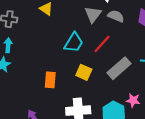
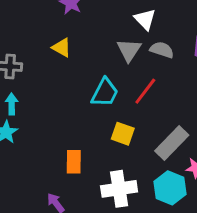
gray rectangle: (119, 68) -> (172, 143), moved
orange rectangle: (50, 80) -> (74, 162), moved

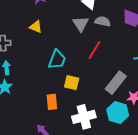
cyan trapezoid: (105, 93) -> (57, 59), moved
yellow square: (123, 134) -> (72, 83), moved

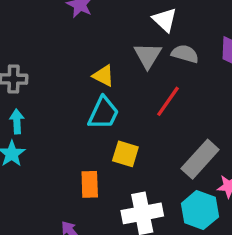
yellow triangle: (36, 27) -> (103, 76), moved

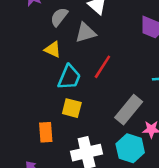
gray semicircle: (185, 54) -> (59, 17), moved, turned -66
gray triangle: (148, 55) -> (86, 33), turned 45
cyan trapezoid: (103, 113) -> (69, 77), moved

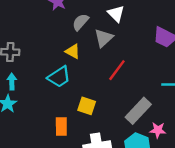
gray triangle: (86, 33) -> (104, 38), turned -30
cyan trapezoid: (69, 77) -> (59, 77), moved, turned 30

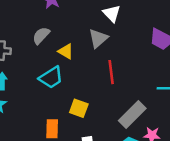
gray semicircle: (81, 22) -> (41, 35), moved
red line: (117, 70) -> (111, 72), turned -45

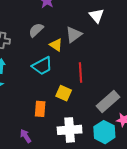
gray triangle: (98, 38) -> (74, 35), moved
red line: (111, 72) -> (81, 72), moved

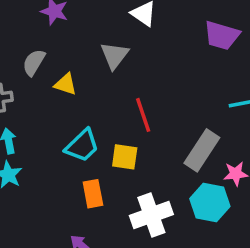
gray semicircle: (36, 30) -> (34, 62), moved
yellow triangle: (56, 45) -> (66, 84), moved
cyan trapezoid: (42, 66) -> (82, 146), moved

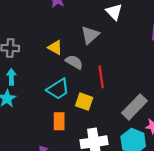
gray semicircle: (34, 62) -> (74, 62), moved, turned 78

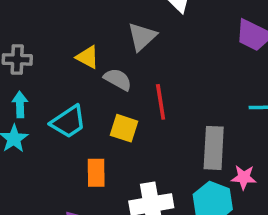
cyan trapezoid: (58, 89) -> (68, 122), moved
yellow square: (84, 102) -> (124, 128), moved
gray rectangle: (135, 107) -> (214, 148), turned -40

